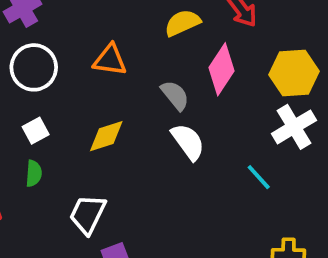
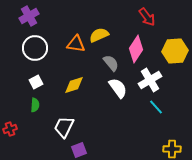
yellow semicircle: (182, 23) -> (99, 35), moved
white cross: (294, 127) -> (150, 80), moved

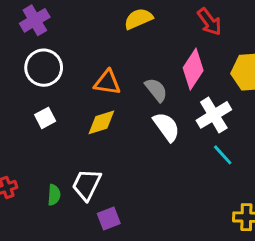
yellow semicircle: (99, 35) -> (138, 19), moved
orange triangle: (76, 44) -> (107, 82), moved
green semicircle: (35, 105) -> (54, 195), moved

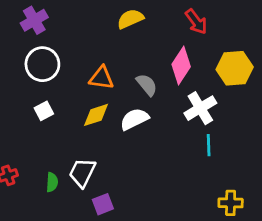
white semicircle: (166, 127) -> (134, 119), moved, turned -80
cyan line: (223, 155) -> (209, 145), turned 40

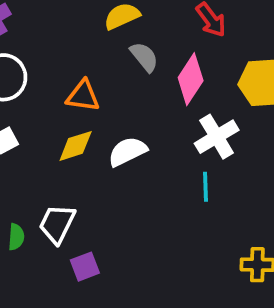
gray semicircle: (147, 85) -> (144, 57), moved
cyan line: (209, 145) -> (205, 187), moved

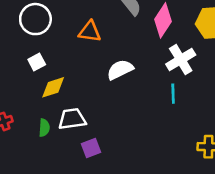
yellow diamond: (76, 146) -> (53, 87), moved
white trapezoid: (57, 224) -> (72, 119), turned 56

